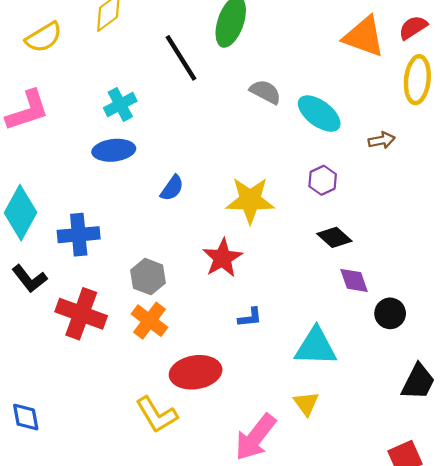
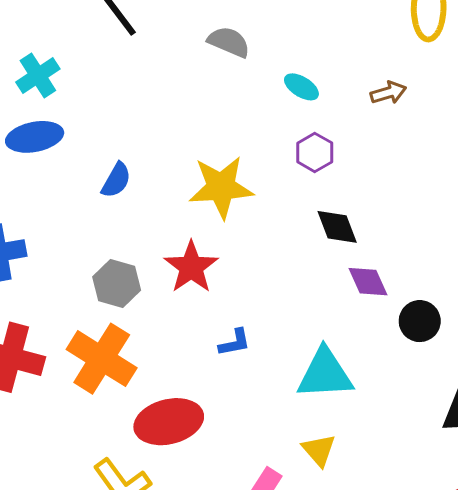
cyan ellipse: (319, 114) -> (301, 87), moved, size x0.6
black diamond: (334, 237) -> (337, 227), turned 32
gray hexagon: (148, 277) -> (117, 283), moved
orange cross: (149, 321) -> (102, 359), size x1.4

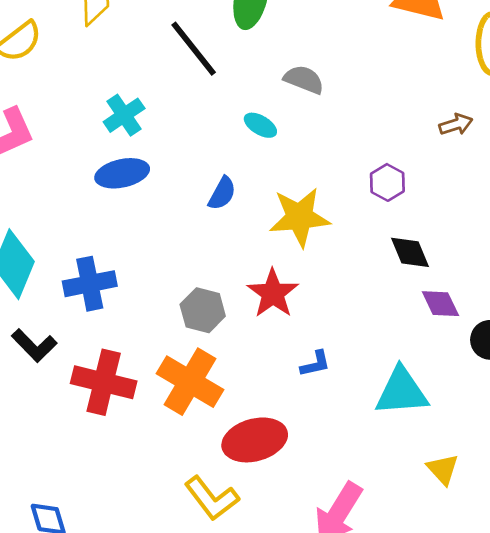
cyan ellipse: (301, 87) -> (260, 125), moved
blue semicircle: (116, 180) -> (222, 193), moved
yellow triangle: (319, 450) -> (443, 469), moved

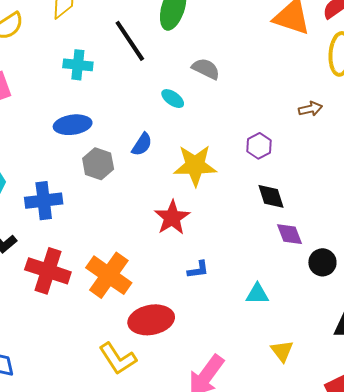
cyan cross: (124, 115) -> (78, 65), moved, turned 36
gray hexagon: (203, 310) -> (98, 164), moved
cyan triangle: (401, 392) -> (257, 294), size x0.6

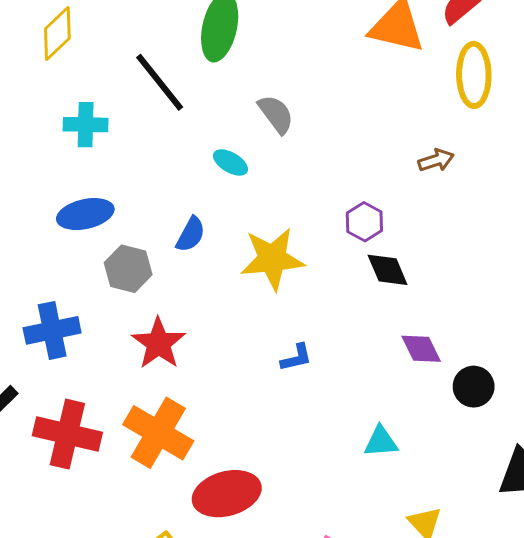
gray semicircle: (206, 69) -> (276, 114), turned 32
black diamond: (271, 196) -> (388, 270), moved
red star: (172, 218) -> (158, 343), moved
blue L-shape: (198, 270) -> (296, 358), moved

